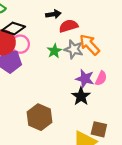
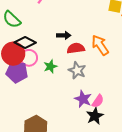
orange arrow: (90, 45) -> (100, 45), moved
green star: (54, 51) -> (50, 66), moved
black star: (81, 96) -> (95, 116), moved

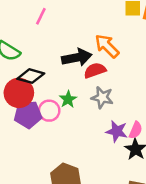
black arrow: (64, 35) -> (77, 57), size x1.6
orange arrow: (100, 45) -> (107, 46), moved
pink circle: (29, 58) -> (49, 111), moved

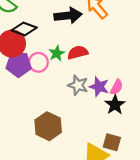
red semicircle: (95, 70) -> (78, 52), moved
gray star: (102, 97) -> (78, 85), moved

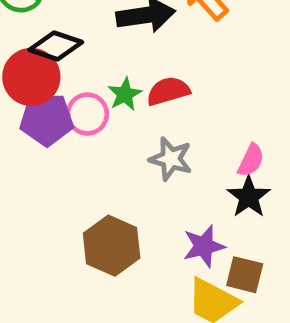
purple star: (99, 87) -> (204, 246), moved, turned -30

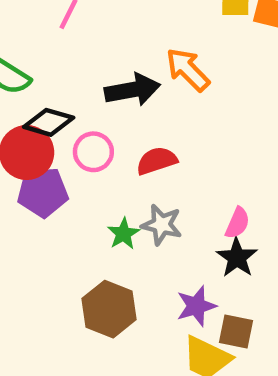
green star: (125, 94) -> (123, 234), moved
pink circle: (87, 114) -> (93, 152), moved

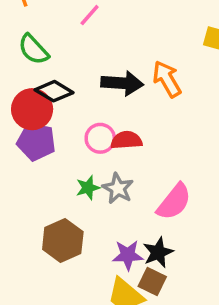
pink circle: (93, 152) -> (100, 138), moved
pink semicircle: (237, 223) -> (174, 202), size x1.6
black star: (237, 258) -> (158, 252), moved

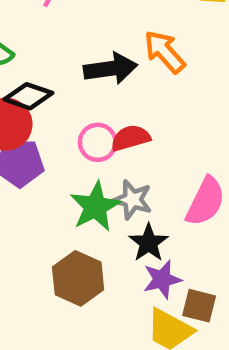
green star: (88, 188) -> (95, 207), size x1.6
black star: (158, 252) -> (149, 243), moved

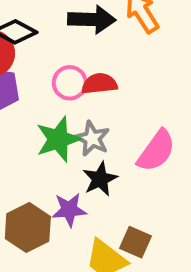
brown hexagon: (78, 278) -> (28, 228), moved
purple star: (162, 279) -> (69, 210), moved

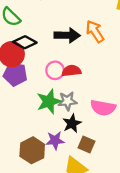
gray star: (92, 139) -> (67, 101), turned -30
pink semicircle: (156, 151) -> (103, 108), turned 65
brown square: (135, 242) -> (86, 144), moved

